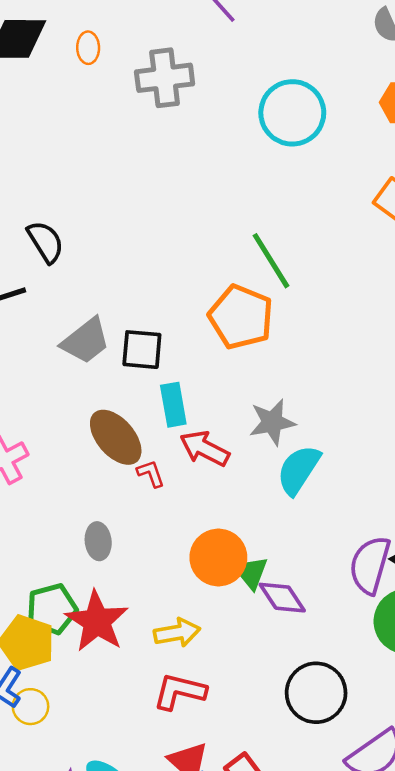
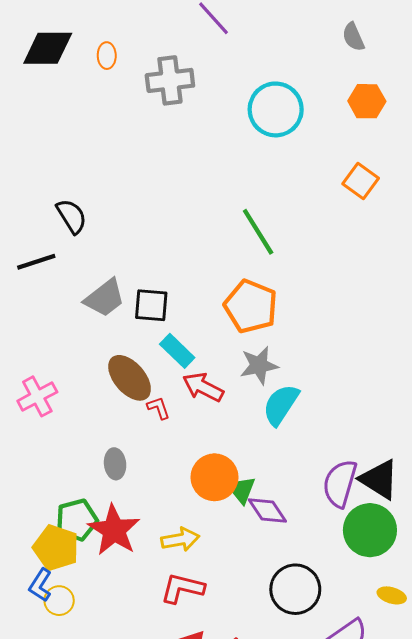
orange pentagon: (241, 317) -> (251, 306), moved
cyan rectangle: (173, 405) -> (177, 351), turned -36

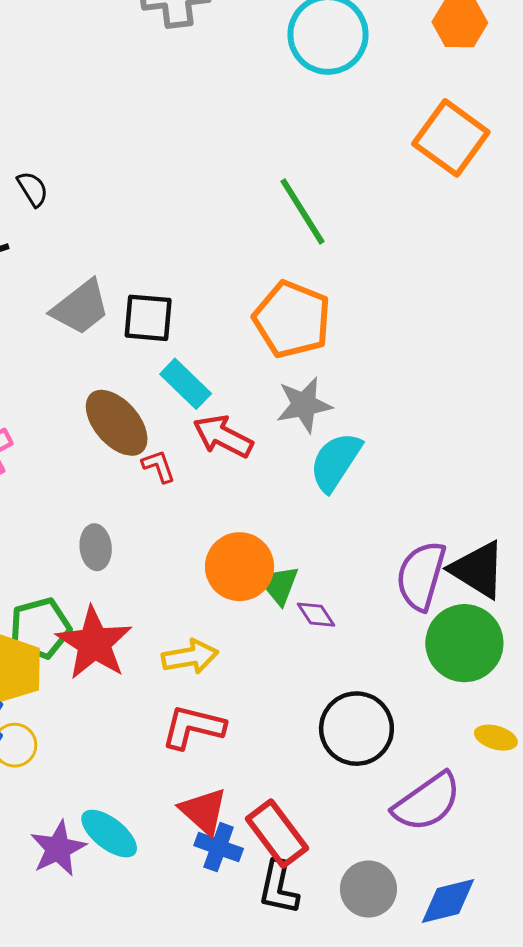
orange square: (361, 181) -> (451, 138), size x1.4
black semicircle: (72, 216) -> (33, 189), size x0.7
purple diamond: (267, 510) -> (316, 615), size x0.7

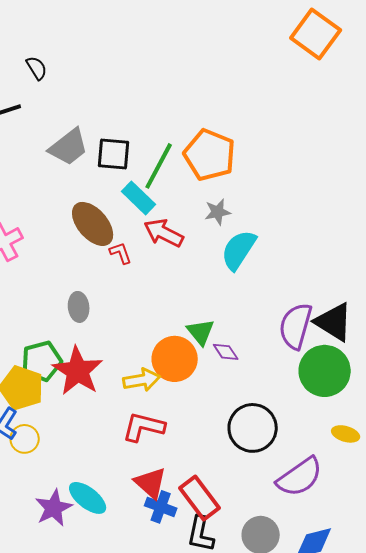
green line: (303, 211) -> (159, 166), moved, turned 60
gray star: (304, 405) -> (218, 212), size x0.7
orange circle: (240, 567) -> (175, 359), moved

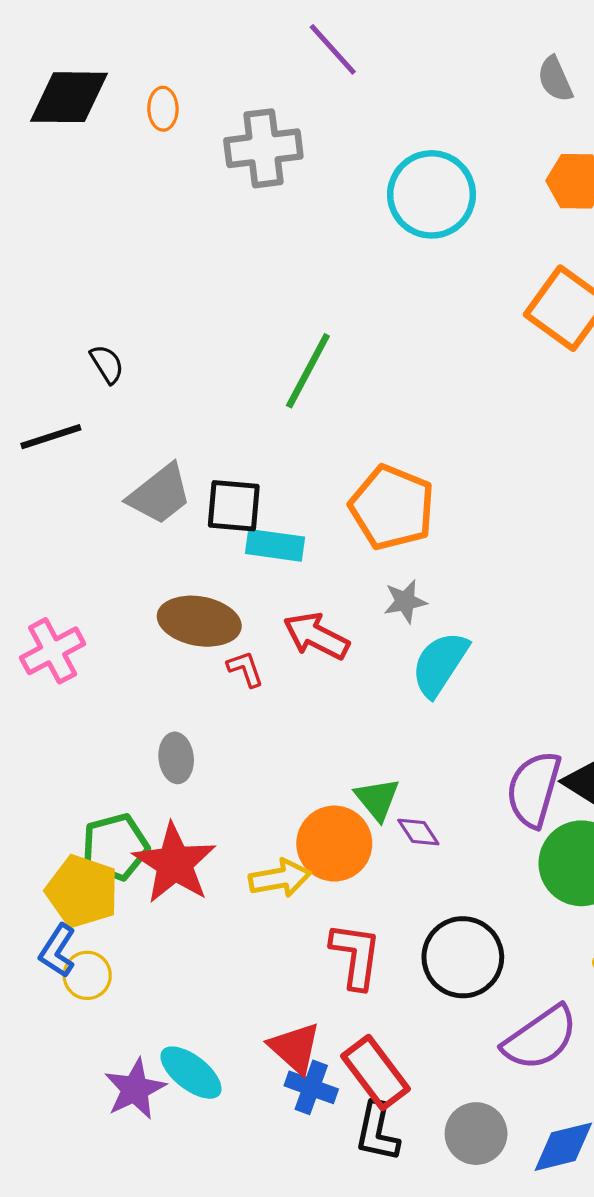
green line: (159, 166) -> (308, 371), moved
cyan rectangle: (139, 198) -> (275, 545), moved, turned -36
brown ellipse: (93, 224) -> (199, 621), turned -39
red L-shape: (144, 427) -> (356, 956), moved, turned 84

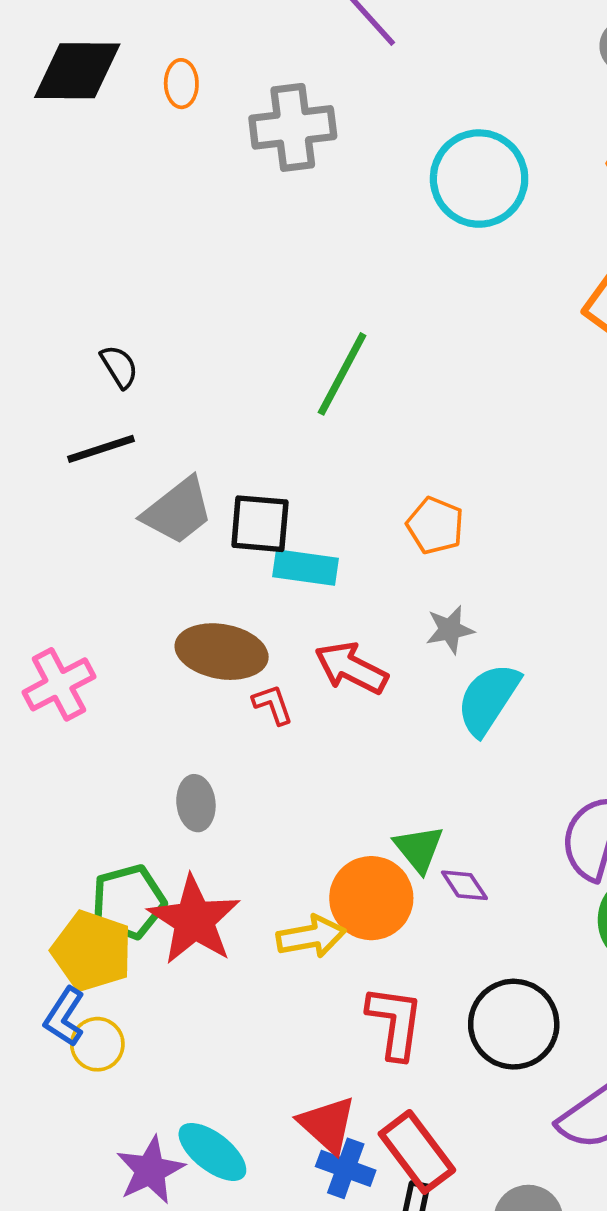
black line: (51, 437) -> (101, 449), moved
orange pentagon: (392, 507) -> (435, 526), size x0.6

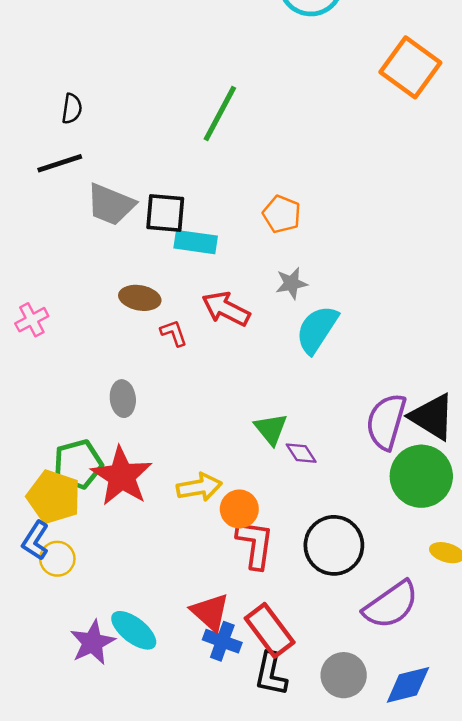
black semicircle: (119, 367) -> (72, 109), turned 40
gray trapezoid: (178, 511) -> (111, 204), turned 60
brown ellipse: (222, 652) -> (140, 298), size x0.7
pink cross: (59, 684) -> (32, 320), size x0.7
orange circle: (371, 898) -> (239, 509), moved, size x0.7

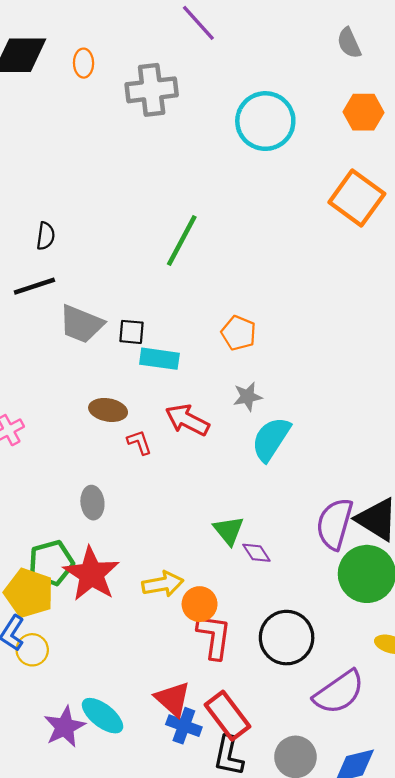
black square: (165, 213) -> (131, 332), size x0.7

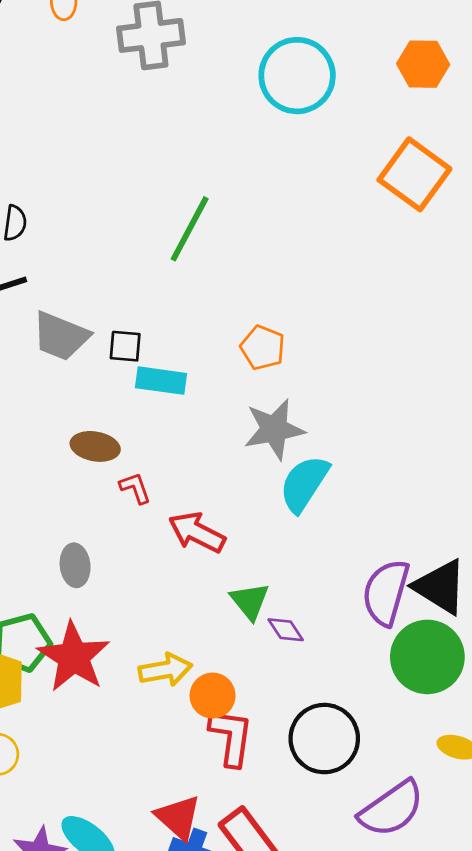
gray star: (248, 397) -> (274, 429), size x1.6
red arrow: (187, 420) -> (197, 532), moved

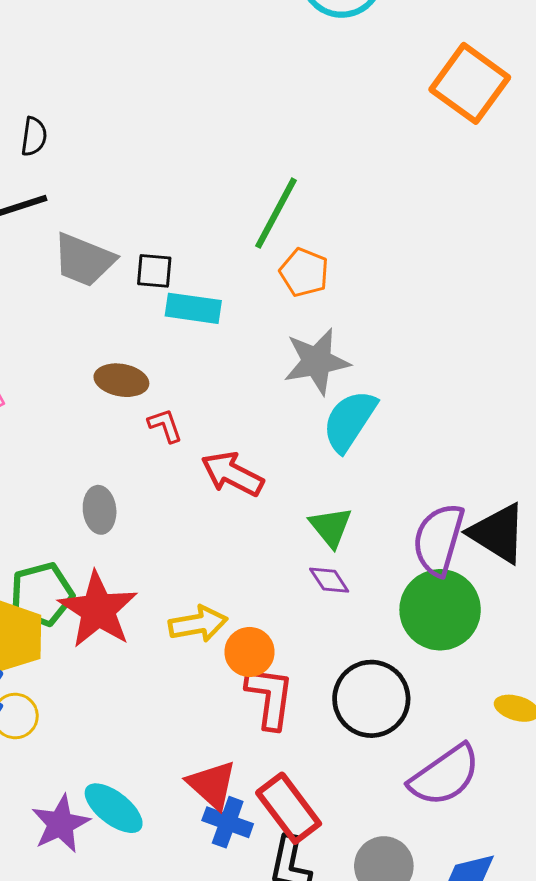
green line: (190, 229) -> (276, 213), moved
green triangle: (250, 601) -> (331, 527), moved
green circle: (427, 657) -> (440, 610), moved

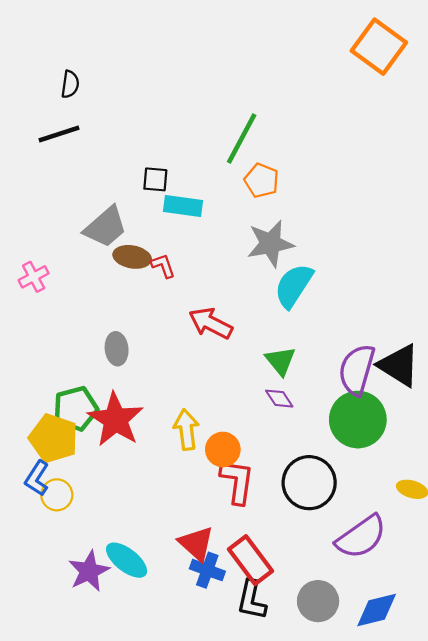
gray trapezoid: (84, 260) -> (106, 227), moved, turned -63
red L-shape: (165, 425) -> (163, 266), moved
yellow arrow: (198, 624) -> (186, 430), turned -87

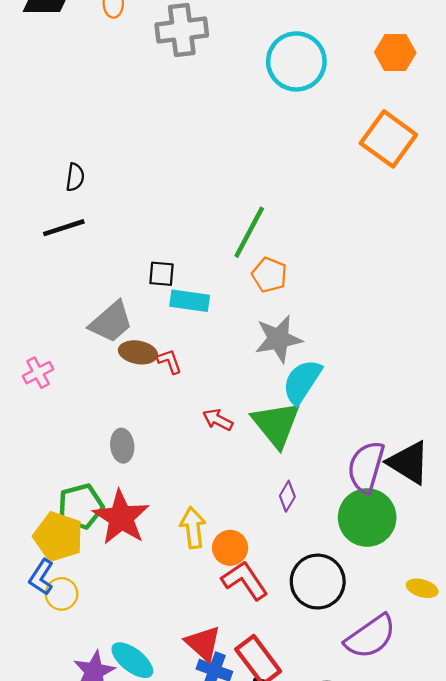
red arrow: (211, 323) -> (218, 420), size x0.7
green triangle: (280, 361) -> (276, 424), moved, size x1.6
purple diamond: (279, 399) -> (287, 496), turned 64
red L-shape: (237, 482) -> (245, 580), turned -42

